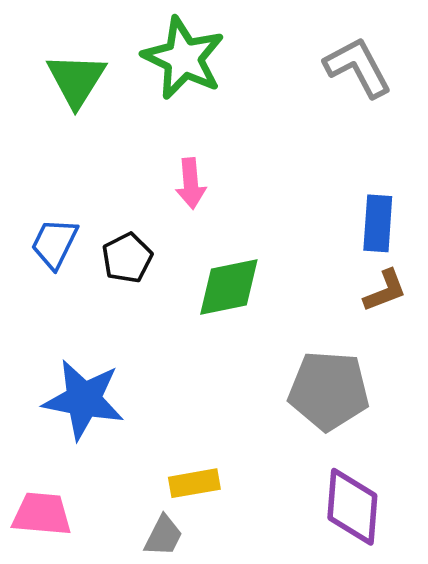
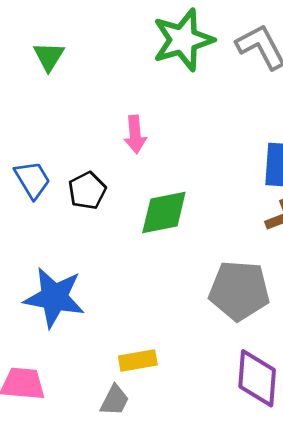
green star: (183, 58) -> (183, 40), moved, turned 30
green triangle: (76, 80) -> (49, 56), size x0.7
blue trapezoid: (54, 243) -> (32, 180), turned 123

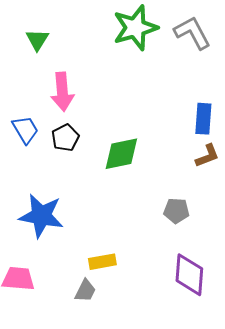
pink arrow: (135, 134) -> (62, 92), moved, size x1.4
gray pentagon: (239, 291) -> (176, 211), size x0.6

